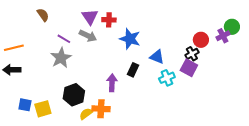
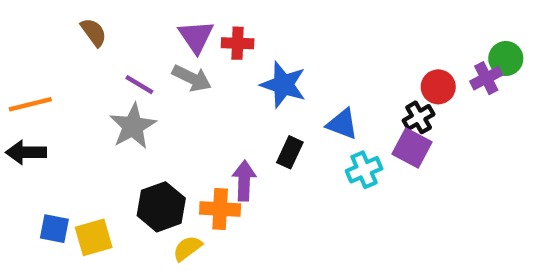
orange cross: (101, 109) -> (220, 209), moved

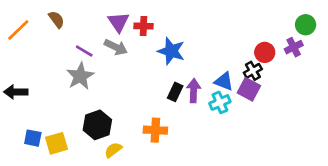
green circle: (506, 59) -> (306, 25), moved
orange line: (30, 104) -> (18, 30), moved, turned -30
blue triangle: (342, 124) -> (224, 81), moved
purple arrow: (244, 181) -> (194, 91), moved
orange cross: (220, 209) -> (155, 130), moved

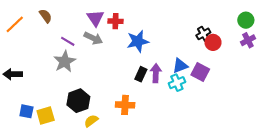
purple cross: (294, 47) -> (248, 40), moved
blue star: (171, 51) -> (138, 41), turned -30
black cross: (253, 71) -> (203, 34), moved
blue triangle: (224, 81) -> (180, 66), turned -42

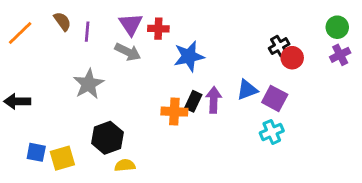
purple line: (68, 41) -> (87, 32), moved, turned 64
cyan cross: (177, 83) -> (272, 132), moved
orange cross: (125, 105) -> (174, 112), moved
yellow semicircle: (91, 121) -> (125, 165), turned 32

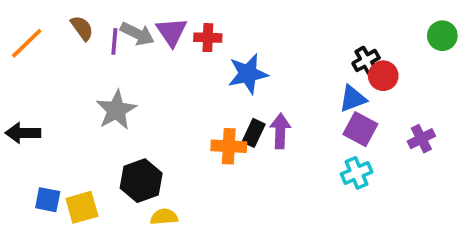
gray arrow: (128, 52) -> (137, 34), moved
purple cross: (340, 55) -> (421, 139), moved
blue triangle: (247, 90) -> (353, 99), moved

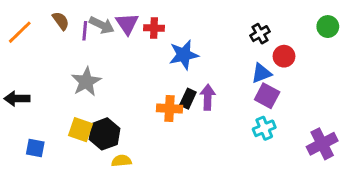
black cross: (366, 60) -> (260, 34), moved
purple cross: (421, 139) -> (322, 144), moved, size x1.5
yellow square: (82, 207) -> (81, 130), moved, turned 35

